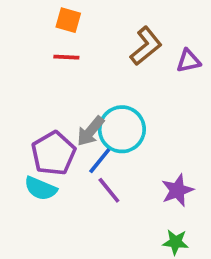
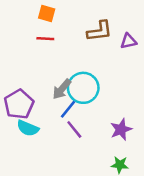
brown L-shape: (146, 46) -> (100, 31), turned 32
purple pentagon: (53, 153) -> (19, 104), moved

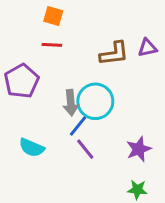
brown L-shape: (100, 31) -> (114, 54), moved
gray arrow: (62, 89) -> (71, 103), turned -45
purple pentagon: (19, 104) -> (22, 81), moved

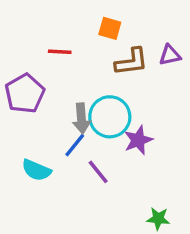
orange square: (53, 16) -> (110, 28), moved
blue line: (78, 126) -> (75, 145), moved
purple star: (139, 149) -> (138, 140), moved

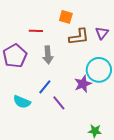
purple triangle: (170, 55) -> (102, 33), turned -40
cyan circle: (110, 117) -> (99, 70), moved
gray arrow: (81, 118) -> (48, 55), moved

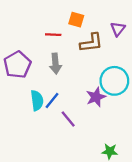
red line: (36, 31) -> (53, 35), moved
purple triangle: (102, 33) -> (118, 29), moved
cyan semicircle: (22, 102) -> (37, 101), moved, turned -120

